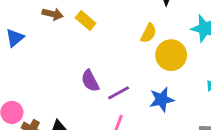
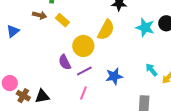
yellow semicircle: (149, 33) -> (106, 30), size x1.5
yellow circle: (171, 55) -> (83, 46), moved

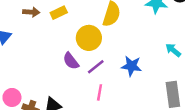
yellow rectangle: (62, 20) -> (59, 13), turned -56
blue star: (114, 76) -> (131, 66), turned 30

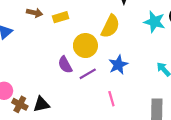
blue star: (131, 66) -> (118, 65), moved, turned 30
pink line: (100, 92) -> (111, 99), moved, turned -35

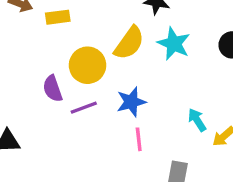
cyan star: (154, 22) -> (174, 44), moved
pink line: (111, 99) -> (139, 139), moved

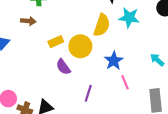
yellow rectangle: (58, 17) -> (56, 42), moved
purple line: (84, 108) -> (88, 93), moved, turned -35

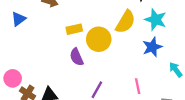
blue star: (114, 61) -> (152, 47), moved

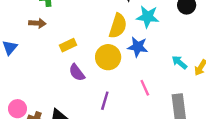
yellow circle: (99, 39) -> (108, 57), moved
blue star: (152, 47) -> (138, 47), moved, turned -30

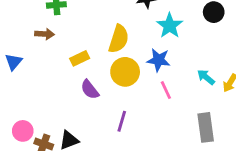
cyan star: (148, 17) -> (170, 26), turned 30
yellow semicircle: (118, 26) -> (119, 39), moved
pink line: (145, 88) -> (166, 90), moved

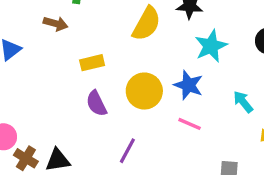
yellow semicircle: (119, 39) -> (146, 24), moved
cyan arrow: (206, 77) -> (243, 102), moved
pink line: (166, 90) -> (190, 124), turned -54

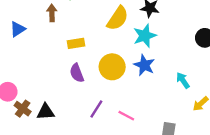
brown arrow: (56, 24) -> (52, 13), turned -112
cyan star: (211, 46) -> (145, 36), moved
pink line: (190, 124) -> (126, 116), moved

